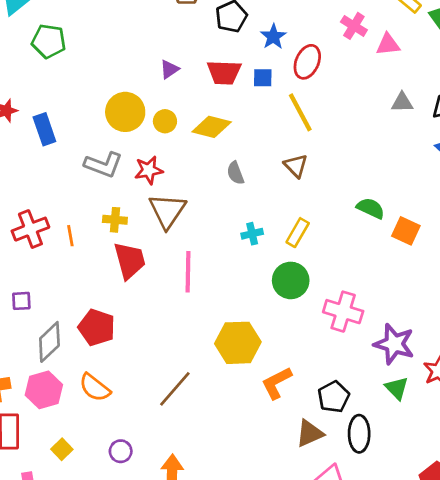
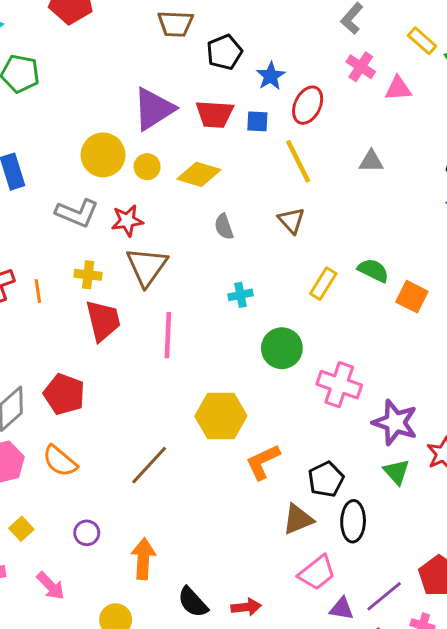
purple triangle: (169, 69) -> (154, 109), size x2.0
gray triangle: (402, 102) -> (371, 161), moved
yellow rectangle: (298, 233) -> (323, 284), moved

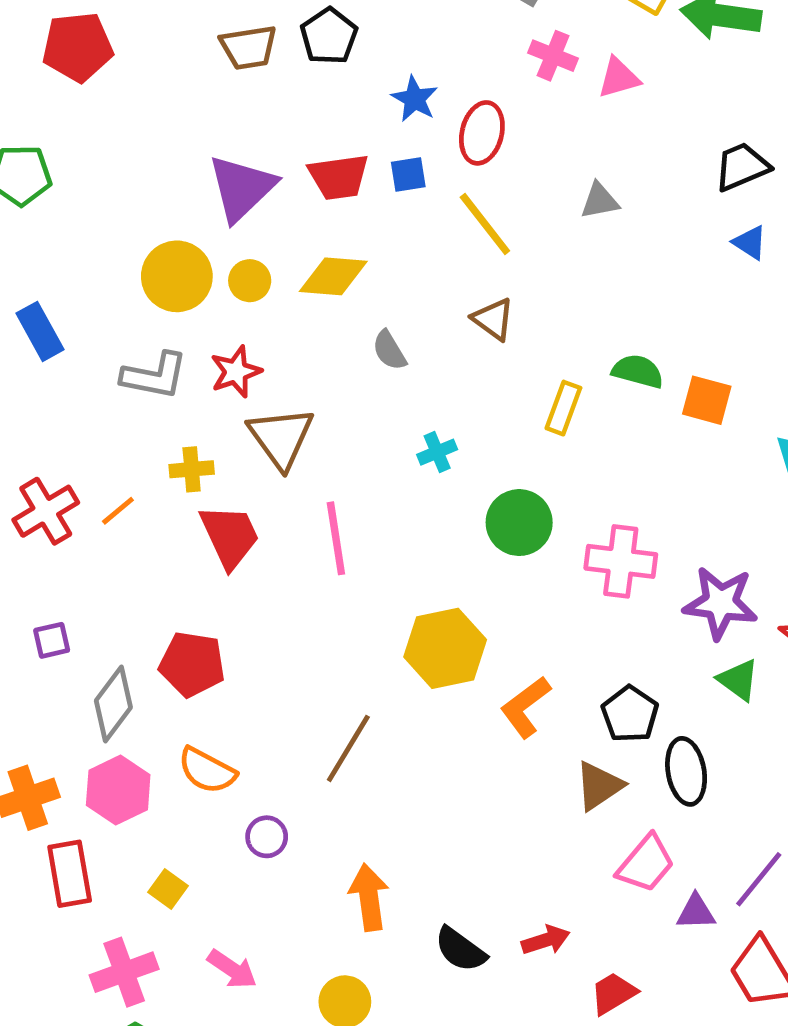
black pentagon: (224, 52) -> (329, 36), moved
orange line: (38, 291) -> (118, 511), turned 70
purple circle: (87, 533) -> (267, 837), moved

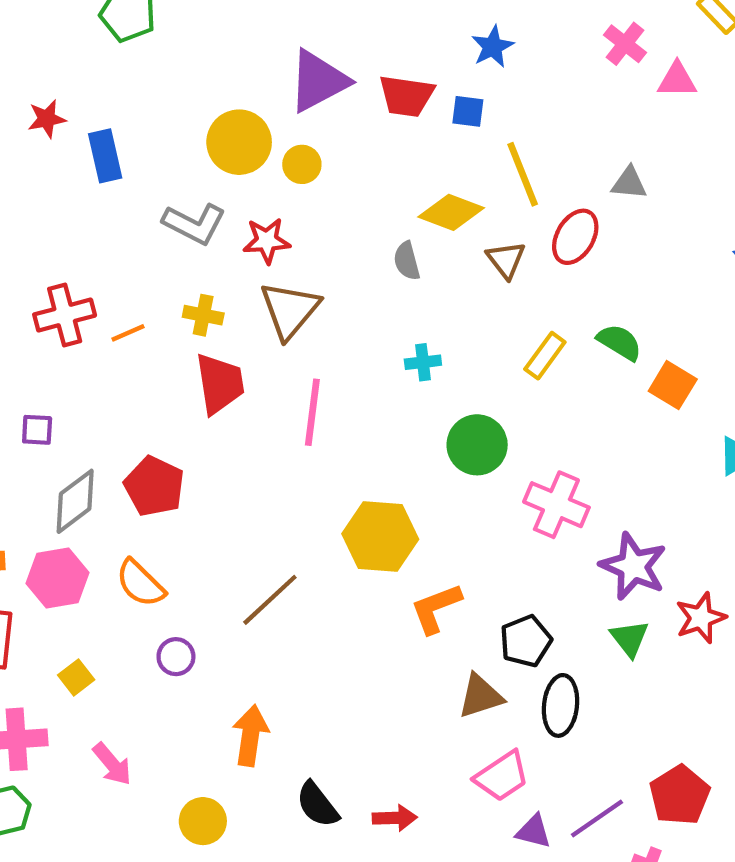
red ellipse: (482, 133) -> (575, 237), moved
yellow diamond: (333, 276) -> (451, 212), moved

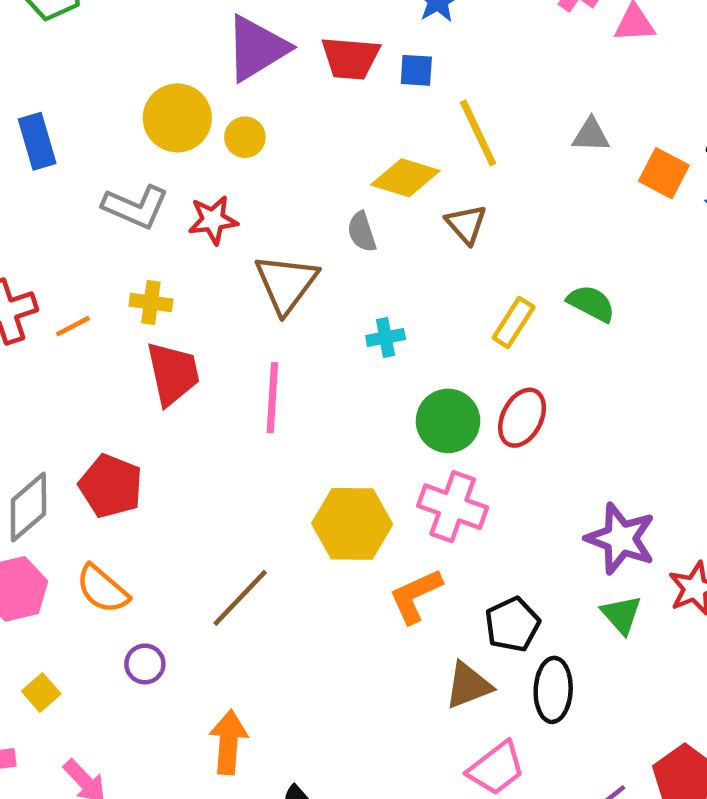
red ellipse: (575, 237) -> (522, 418), moved
brown triangle: (290, 310) -> (286, 283), moved
orange square: (673, 385) -> (664, 173), moved
pink cross: (556, 505) -> (453, 507), moved

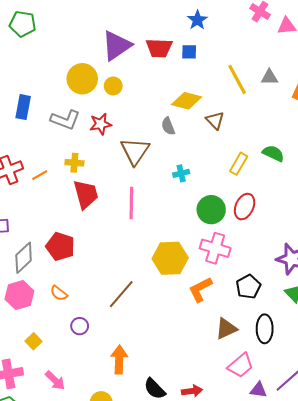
yellow line: (478, 133) -> (237, 79), moved
blue rectangle: (37, 141) -> (23, 107), moved, turned 30
orange semicircle: (103, 589) -> (59, 293), size x0.7
black pentagon: (512, 624) -> (248, 287), moved

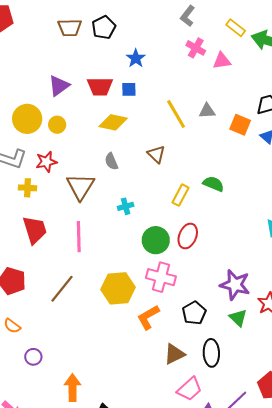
purple triangle: (117, 46) -> (59, 86), size x0.7
yellow diamond: (187, 101) -> (113, 122), moved
yellow cross: (74, 163) -> (27, 188), moved
brown line: (121, 294) -> (62, 289), moved

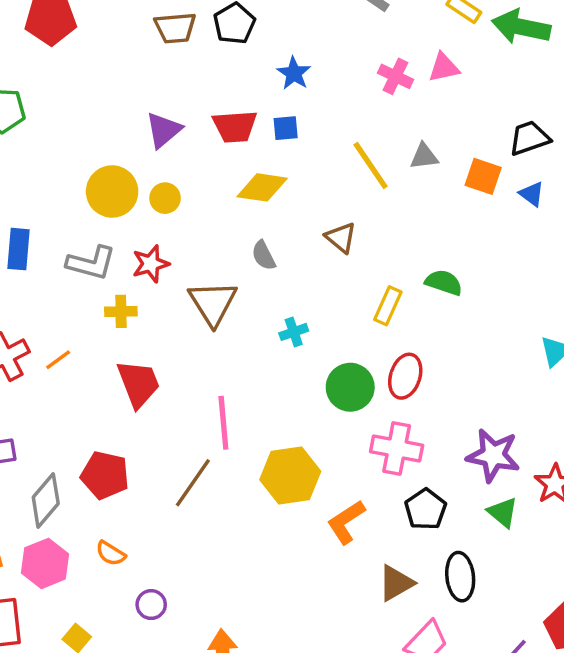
pink cross: (196, 48) -> (395, 76), moved
pink line: (79, 237) -> (223, 423), moved
pink cross: (161, 277) -> (397, 448), moved

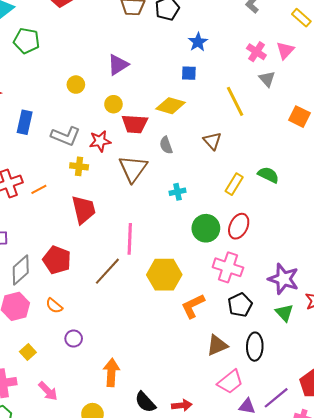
pink triangle: (444, 68) -> (285, 50), turned -42
red trapezoid: (235, 127) -> (135, 124), moved
gray triangle: (424, 156) -> (267, 79), moved, turned 48
yellow circle: (112, 191) -> (76, 85), moved, size x0.6

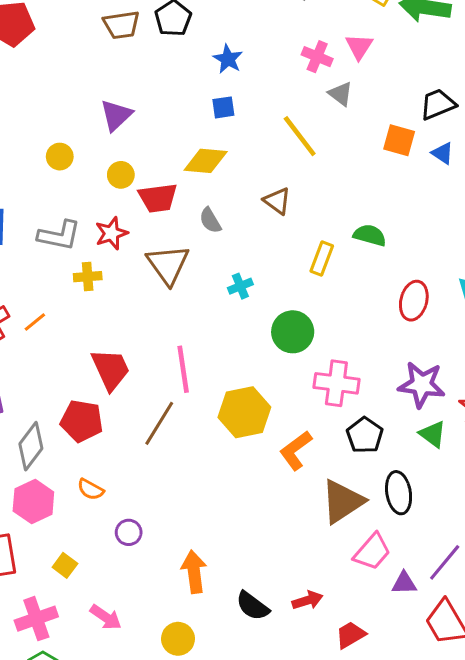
red trapezoid: (84, 210) -> (111, 369), moved
red ellipse: (239, 226) -> (414, 301), moved
brown triangle: (217, 345) -> (343, 502), size x1.4

